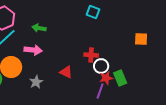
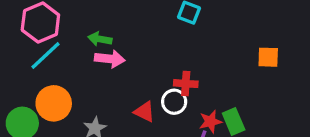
pink arrow: (33, 50) -> (110, 59), moved
white circle: (101, 66) -> (174, 102), moved

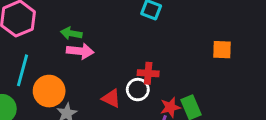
cyan line: (45, 56) -> (22, 70), moved, turned -32
orange circle: (54, 103) -> (49, 91), moved

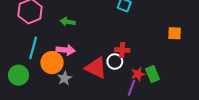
pink arrow: (80, 51) -> (66, 50), moved
red triangle: (111, 98) -> (96, 68), size x1.6

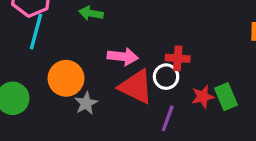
cyan line: (33, 48) -> (36, 32), moved
pink arrow: (66, 50) -> (123, 57), moved
purple line: (132, 88) -> (168, 118), moved

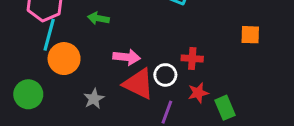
red cross: (178, 58) -> (192, 59), moved
orange circle: (66, 78) -> (64, 59), moved
green rectangle: (226, 97) -> (225, 108), moved

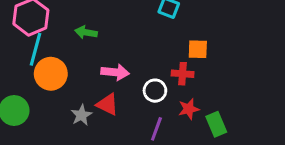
orange square: (250, 35) -> (198, 49), moved
red triangle: (139, 84) -> (107, 104), moved, size x0.7

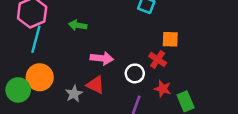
orange circle: (51, 74) -> (40, 77), moved
red cross: (183, 74) -> (158, 60), turned 30
red star: (189, 109) -> (163, 89), turned 30

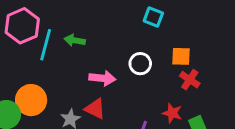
cyan line: (36, 39) -> (46, 45), moved
red cross: (158, 60) -> (190, 80), moved
white circle: (135, 73) -> (140, 64), moved

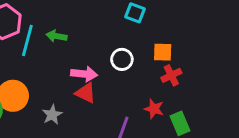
red cross: (190, 80) -> (171, 75), turned 30
red triangle: (95, 109) -> (86, 93), moved

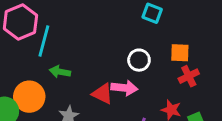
green arrow: (56, 36) -> (60, 72), moved
pink arrow: (84, 74) -> (124, 88), moved

